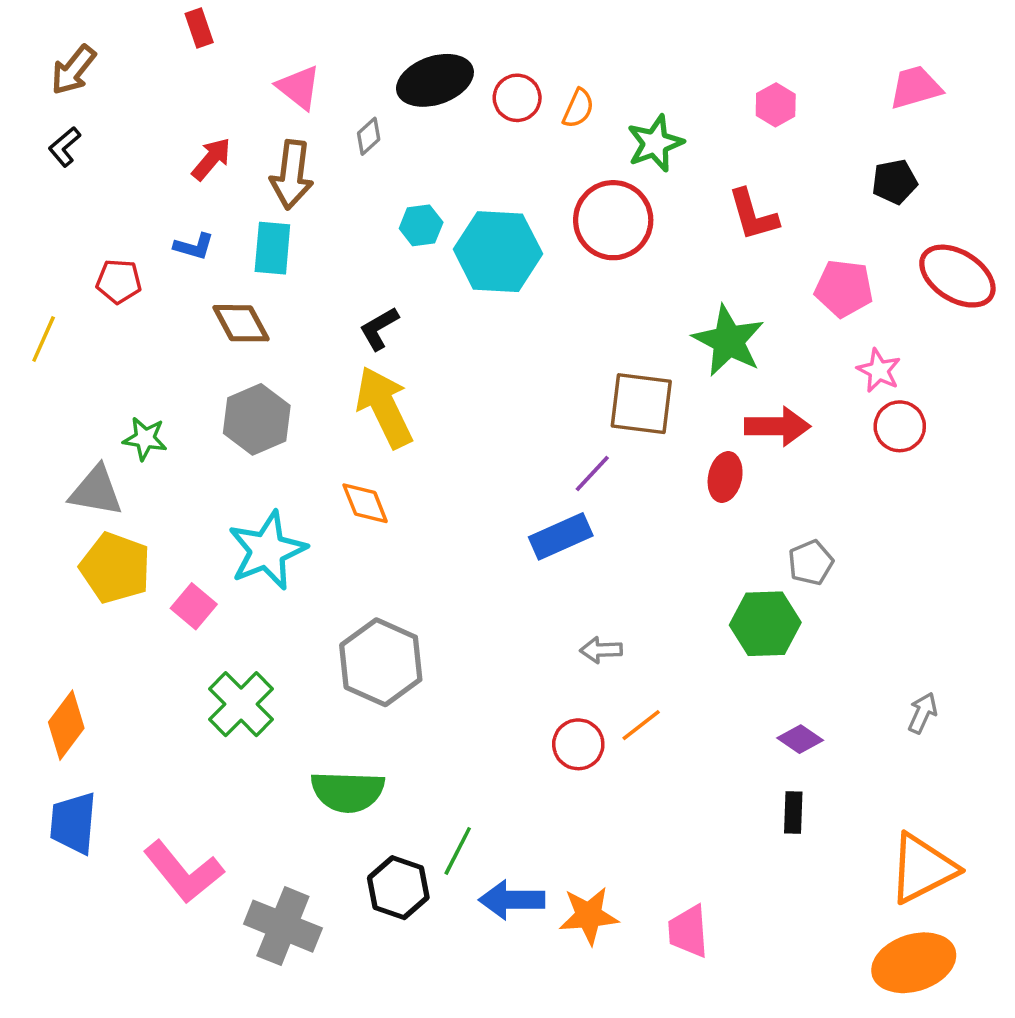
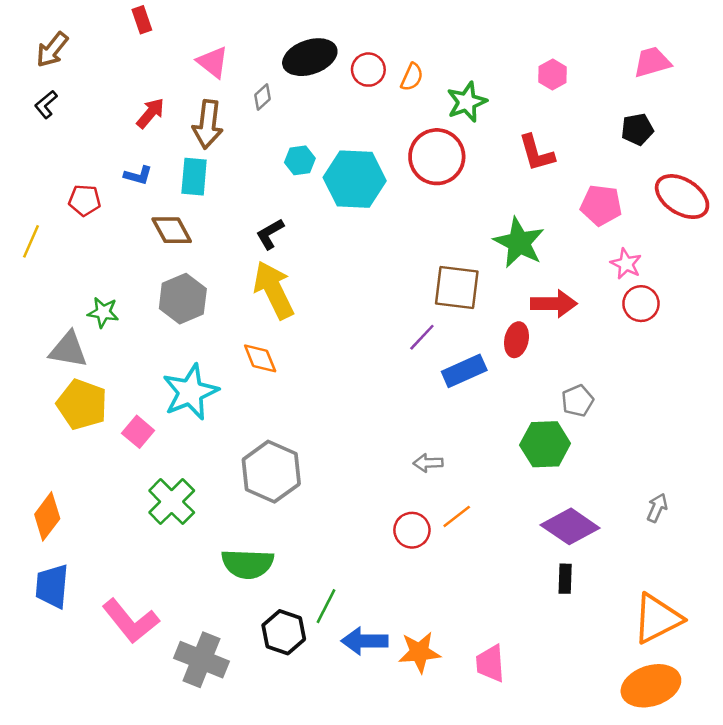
blue rectangle: (561, 536) -> (464, 371), moved
purple diamond: (800, 739) -> (570, 526), size x1.8

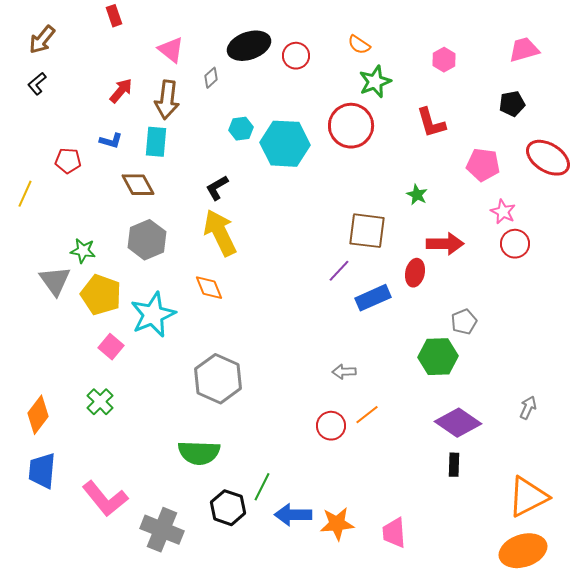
orange semicircle: (412, 77) -> (359, 45), moved, turned 100
green star: (519, 243) -> (417, 195), size x0.5
gray triangle: (68, 350) -> (55, 281), turned 44
yellow pentagon: (82, 404) -> (101, 295), moved
green cross: (172, 502) -> (100, 402), moved, size x0.7

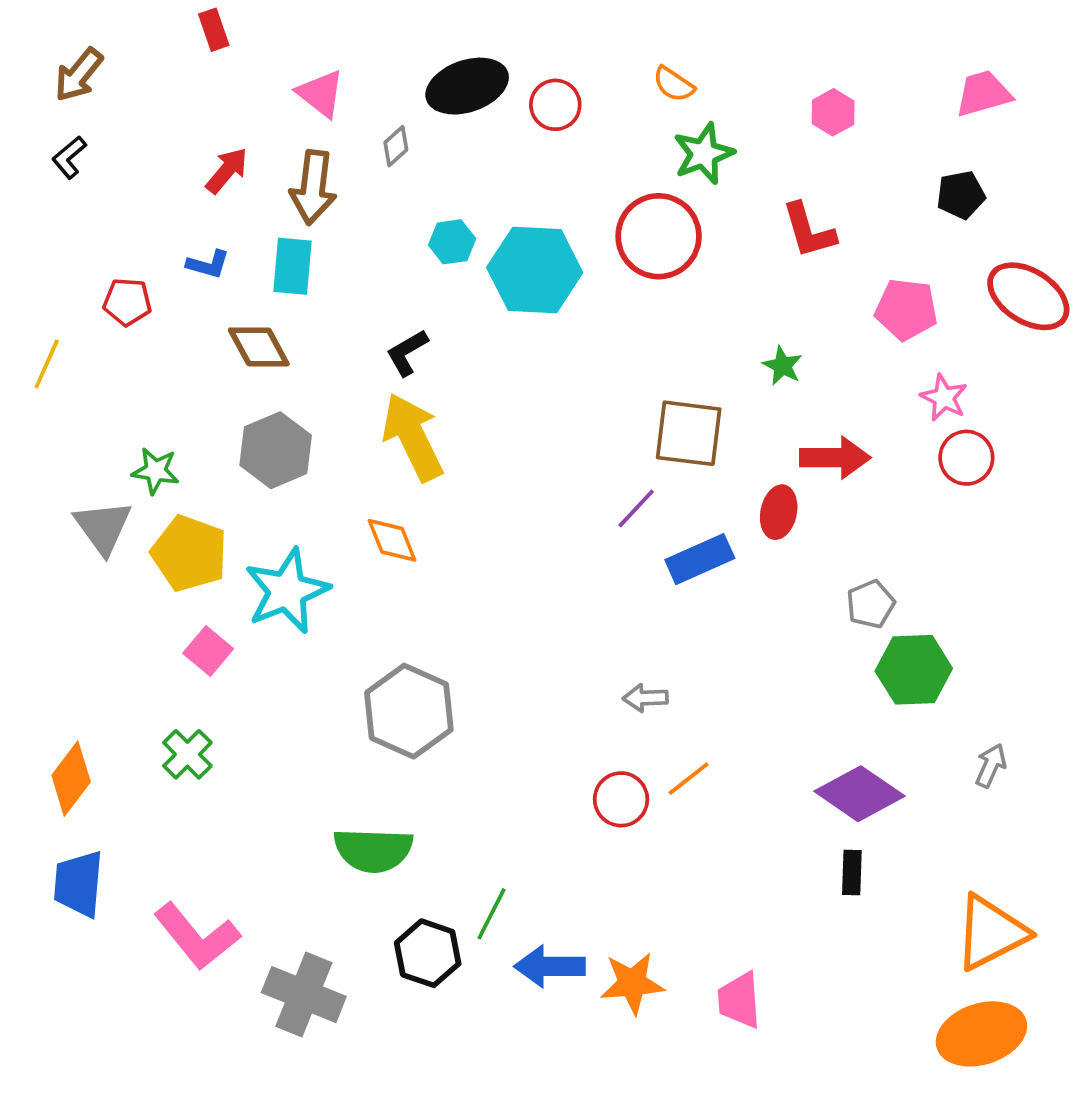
green hexagon: (438, 357) -> (914, 670), moved

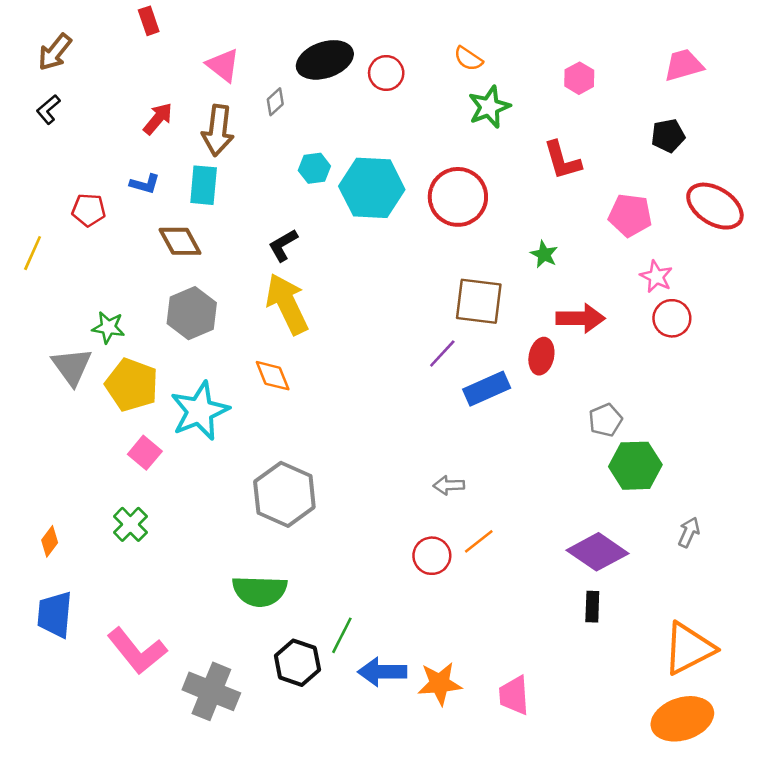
red circle: (659, 236) -> (458, 197), moved
orange diamond: (71, 779) -> (50, 541), size x0.6

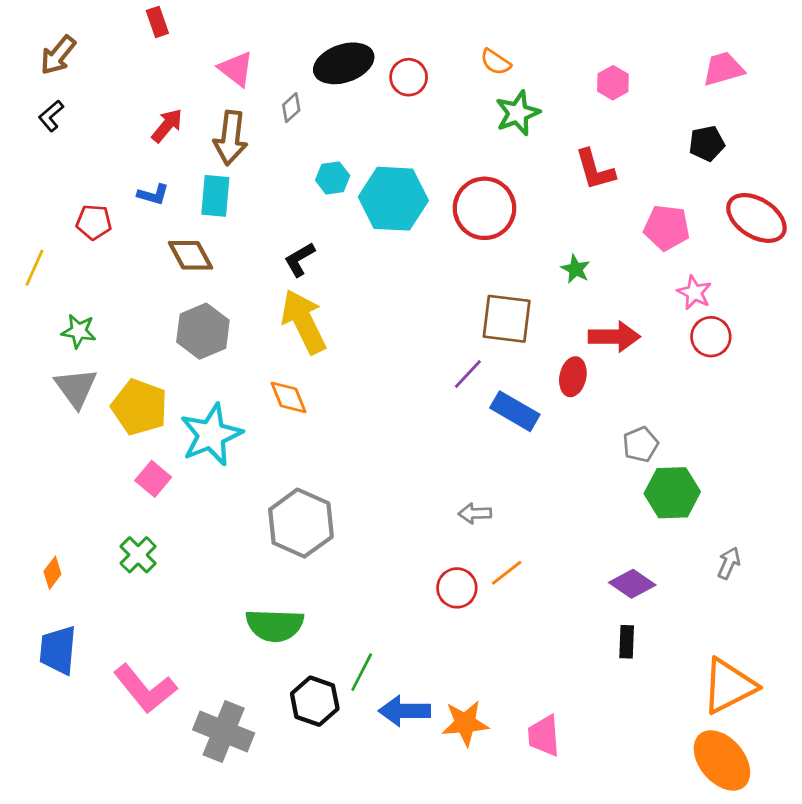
green star: (108, 327) -> (79, 331), moved
blue rectangle: (487, 389) -> (515, 411), turned 54
purple diamond: (598, 552) -> (632, 584), size x0.7
orange ellipse: (682, 719) -> (722, 760), turned 68

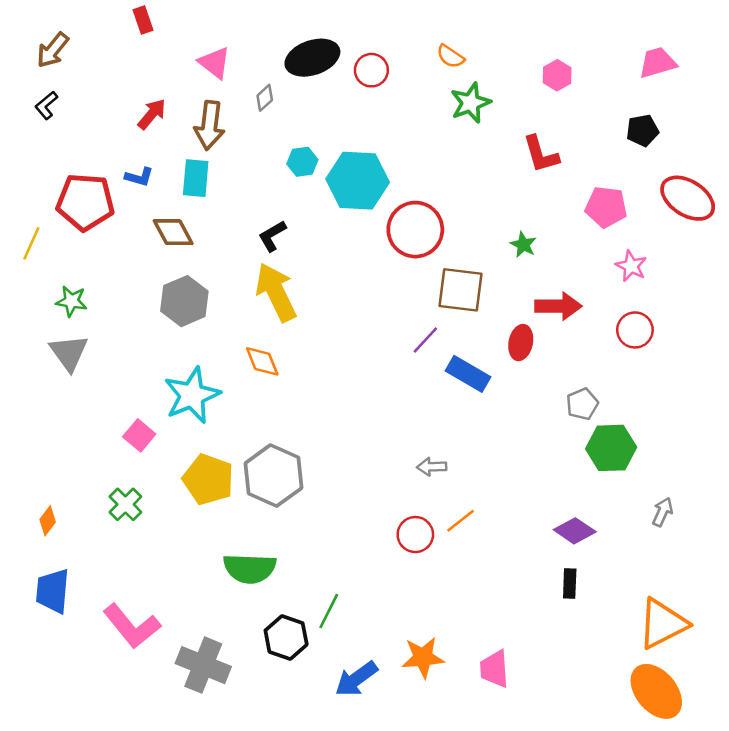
red circle: (485, 208) -> (415, 230), moved
red pentagon: (94, 222) -> (85, 202), size x1.8
red circle: (711, 337) -> (635, 330), moved
yellow pentagon: (139, 407) -> (208, 479), moved
blue arrow: (404, 711) -> (356, 679), moved, turned -36

